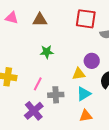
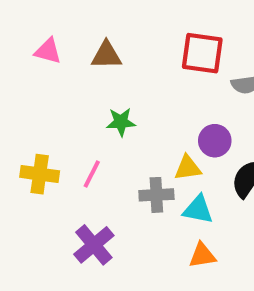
pink line: (38, 84) -> (92, 174), moved
cyan triangle: (84, 94) -> (198, 209), turned 42
gray cross: (56, 95) -> (156, 195), moved

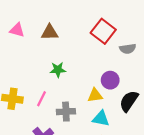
red square: (202, 53) -> (103, 31), turned 30
gray cross: (156, 195) -> (66, 112), moved

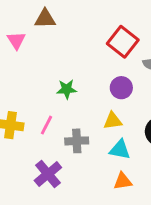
pink triangle: (17, 30) -> (16, 40), turned 42
brown triangle: (50, 32) -> (45, 19), moved
purple circle: (110, 80) -> (121, 88), moved

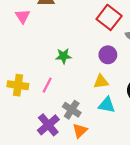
gray cross: (77, 141) -> (72, 110), moved, turned 36
orange triangle: (123, 181) -> (80, 131), moved, turned -35

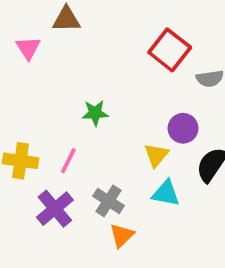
purple circle: (108, 55) -> (183, 128), moved
yellow triangle: (101, 82) -> (156, 155), turned -42
purple cross: (48, 125) -> (55, 209), moved

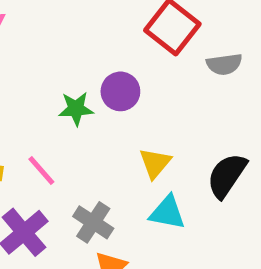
purple circle: (183, 128) -> (120, 91), moved
pink line: (68, 161) -> (41, 171), turned -68

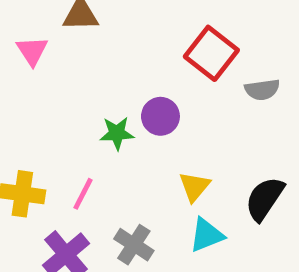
pink line: (41, 171) -> (83, 194), turned 68
cyan triangle: (167, 213) -> (206, 235), turned -33

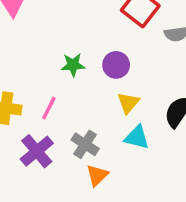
purple circle: (160, 116) -> (116, 65), moved
cyan triangle: (206, 235) -> (137, 137), turned 36

